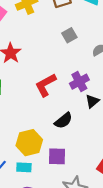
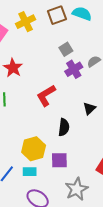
purple cross: (79, 82) -> (74, 69), moved
black semicircle: (63, 121) -> (64, 127), turned -42

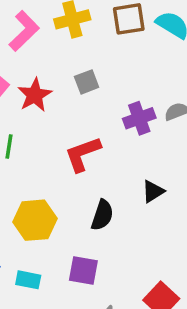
gray square: (66, 49) -> (87, 82), moved
yellow hexagon: (34, 149) -> (35, 220), moved

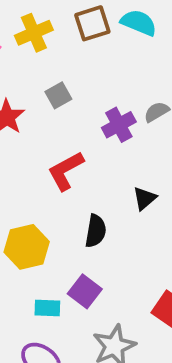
purple square: (83, 270) -> (85, 291), turned 36
cyan rectangle: (28, 280) -> (47, 308), moved

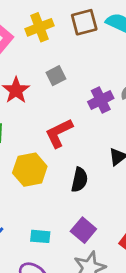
yellow hexagon: (27, 247) -> (30, 170), moved
purple square: (85, 291) -> (83, 230), moved

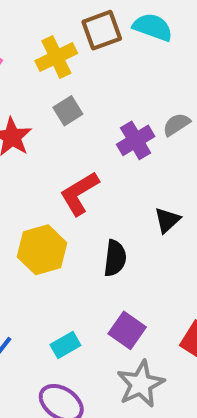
yellow cross: (39, 27) -> (56, 57), moved
cyan rectangle: (40, 236) -> (65, 345), turned -30

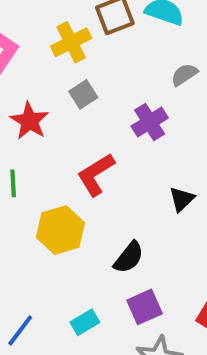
gray semicircle: (176, 124) -> (184, 75), moved
black semicircle: (115, 258) -> (129, 257), moved, turned 32
purple square: (127, 330) -> (145, 307), turned 32

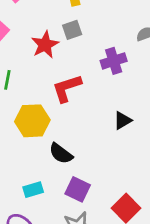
red star: (29, 121) -> (45, 45), moved
black semicircle: (129, 257) -> (61, 153), moved, turned 75
purple square: (145, 307) -> (78, 189), turned 35

